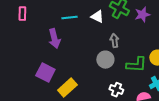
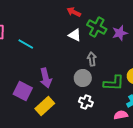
cyan line: (69, 18) -> (26, 44), moved, turned 35
purple arrow: (54, 39) -> (46, 78), moved
white cross: (116, 90) -> (86, 102), moved

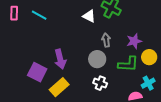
purple star: (120, 33) -> (134, 41), moved
cyan line: (26, 44) -> (39, 15), moved

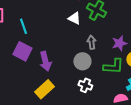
cyan line: (39, 15) -> (23, 26), moved, turned 42
purple square: (37, 72) -> (22, 51), moved

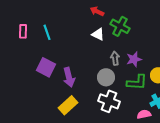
cyan line: (23, 26) -> (47, 32), moved
purple star: (119, 43) -> (134, 59), moved
white cross: (85, 85) -> (109, 101), size x1.5

